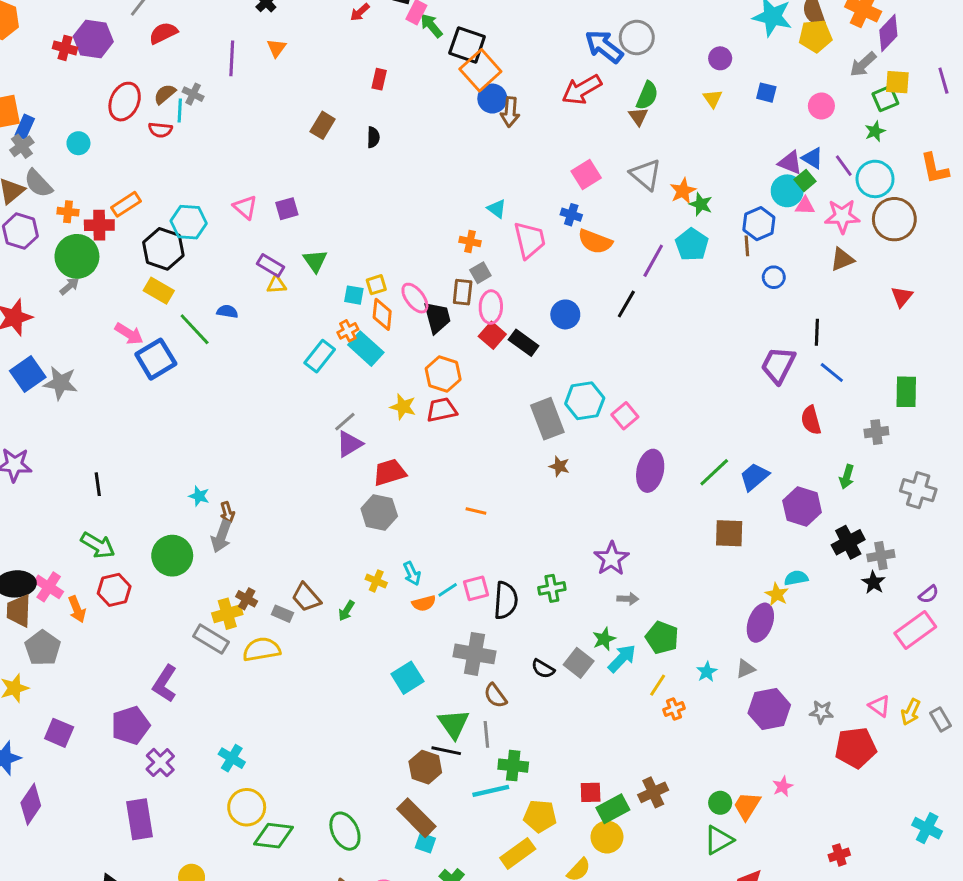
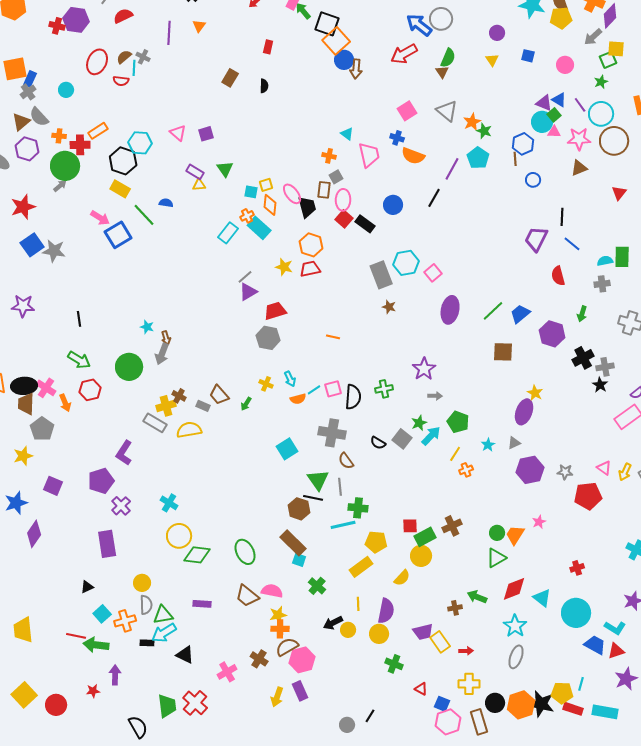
cyan semicircle: (796, 578) -> (605, 261), moved

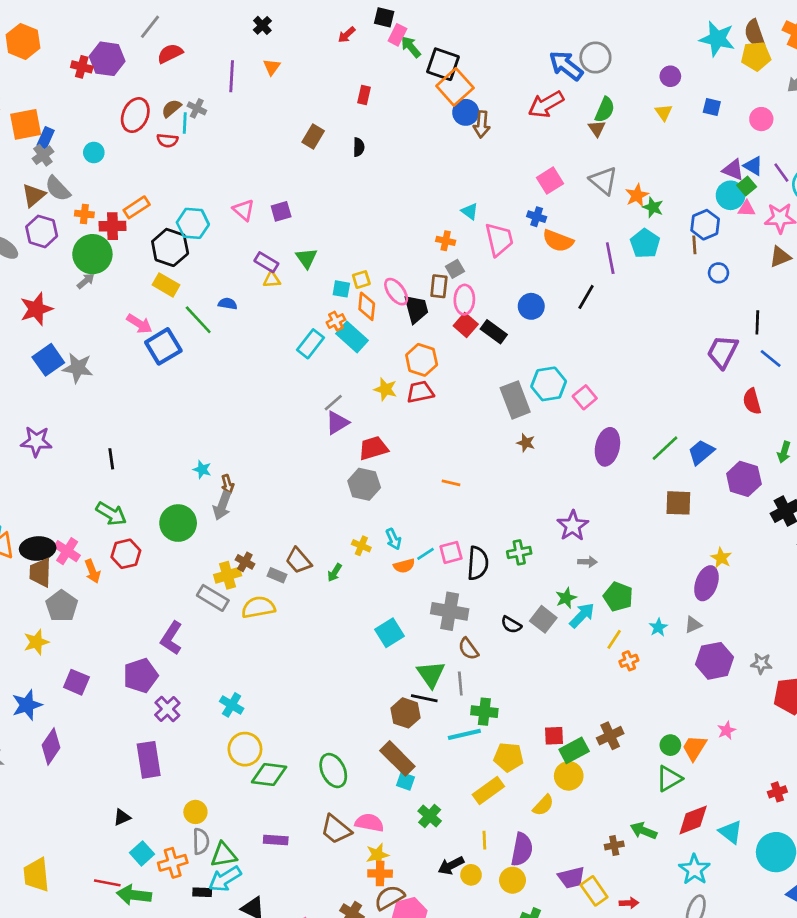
purple line: (452, 169) -> (610, 258), turned -40

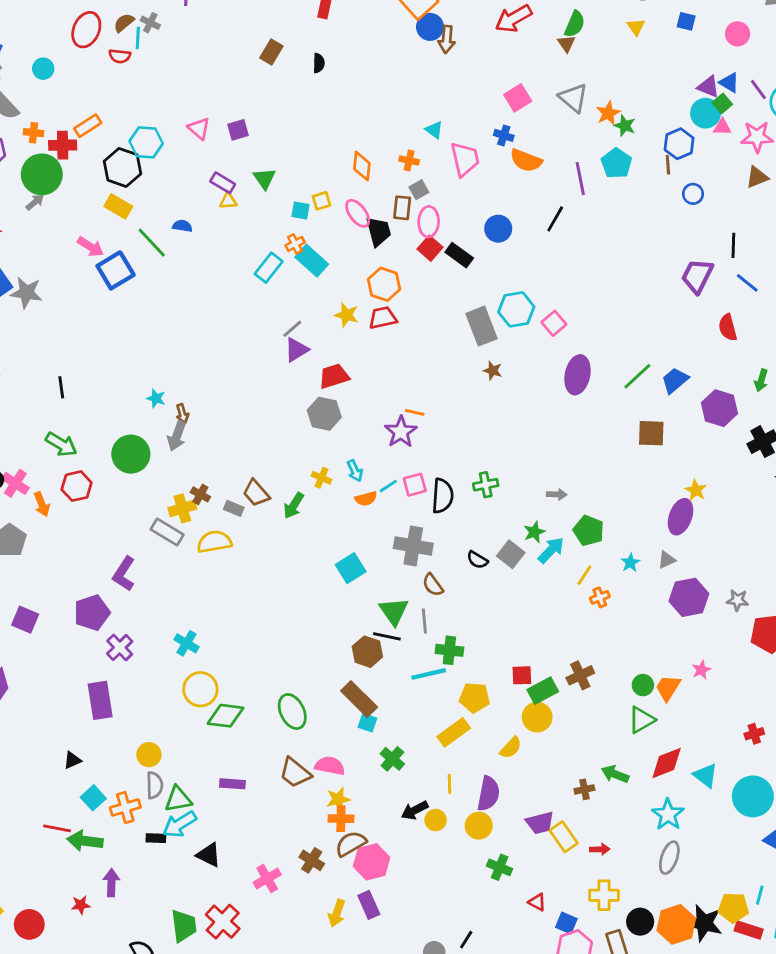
orange diamond: (367, 306) -> (362, 166), moved
purple star: (573, 526) -> (401, 432), moved
green arrow: (335, 573) -> (294, 506), size x1.4

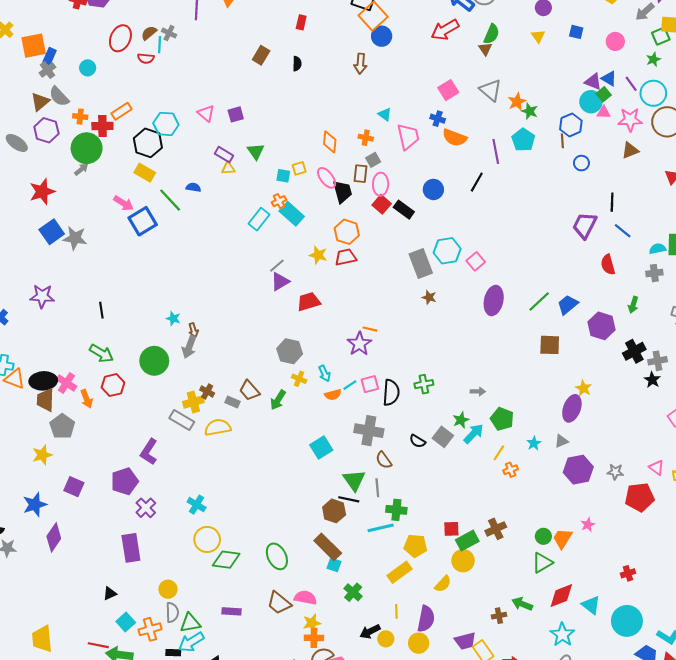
brown arrow: (447, 39) -> (360, 64), moved
gray hexagon: (324, 414) -> (290, 351), moved

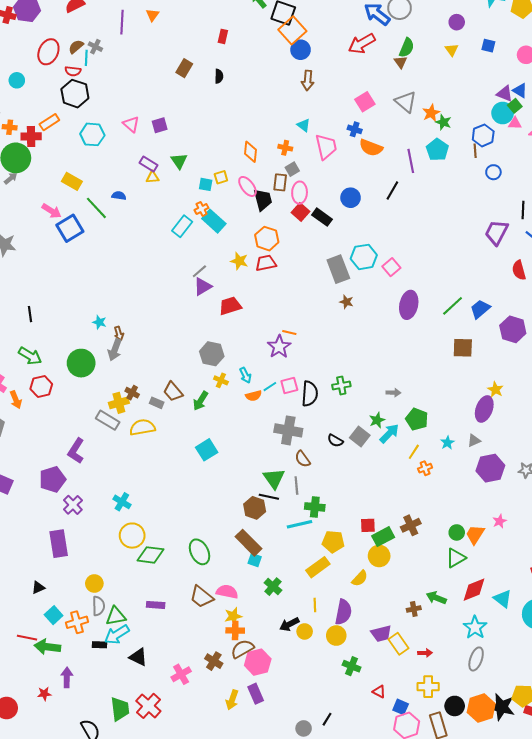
brown arrow: (360, 64) -> (308, 80), moved
black hexagon: (148, 143) -> (75, 94), moved
cyan square: (321, 447) -> (207, 450), moved

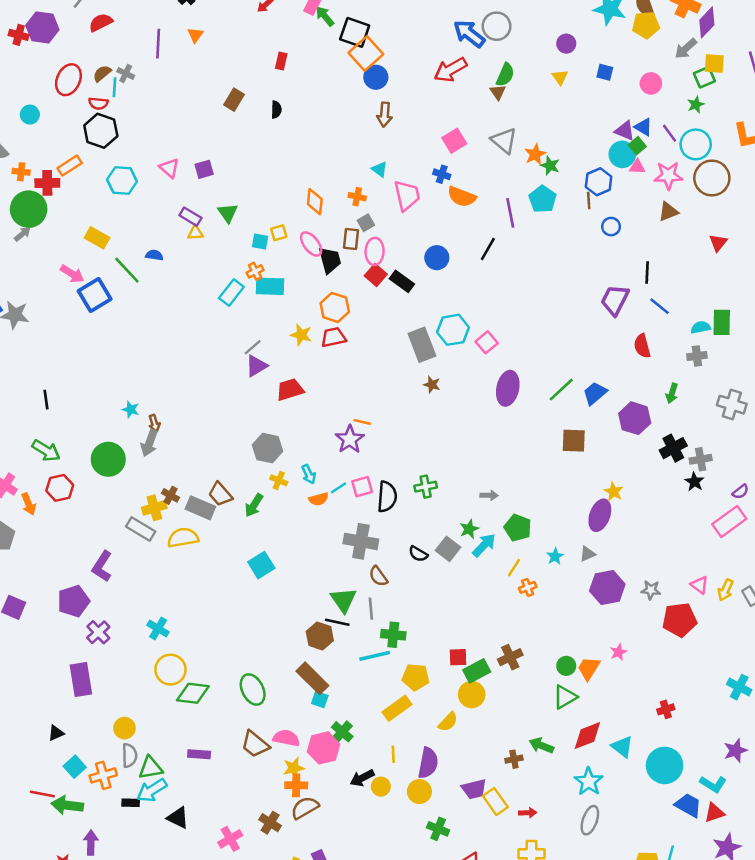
cyan rectangle: (214, 221) -> (270, 286), turned -40
gray rectangle: (157, 403) -> (200, 508), size x1.6
pink hexagon: (258, 662) -> (324, 748), moved

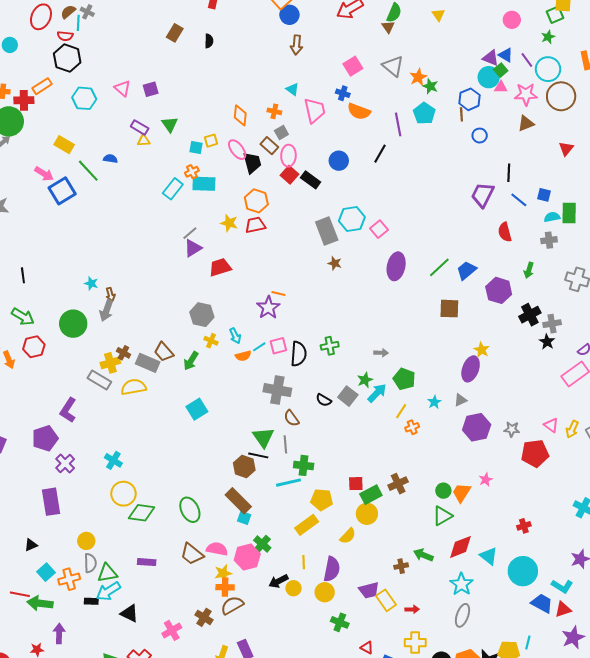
blue square: (605, 72) -> (544, 195), moved
brown rectangle: (351, 239) -> (269, 146), turned -54

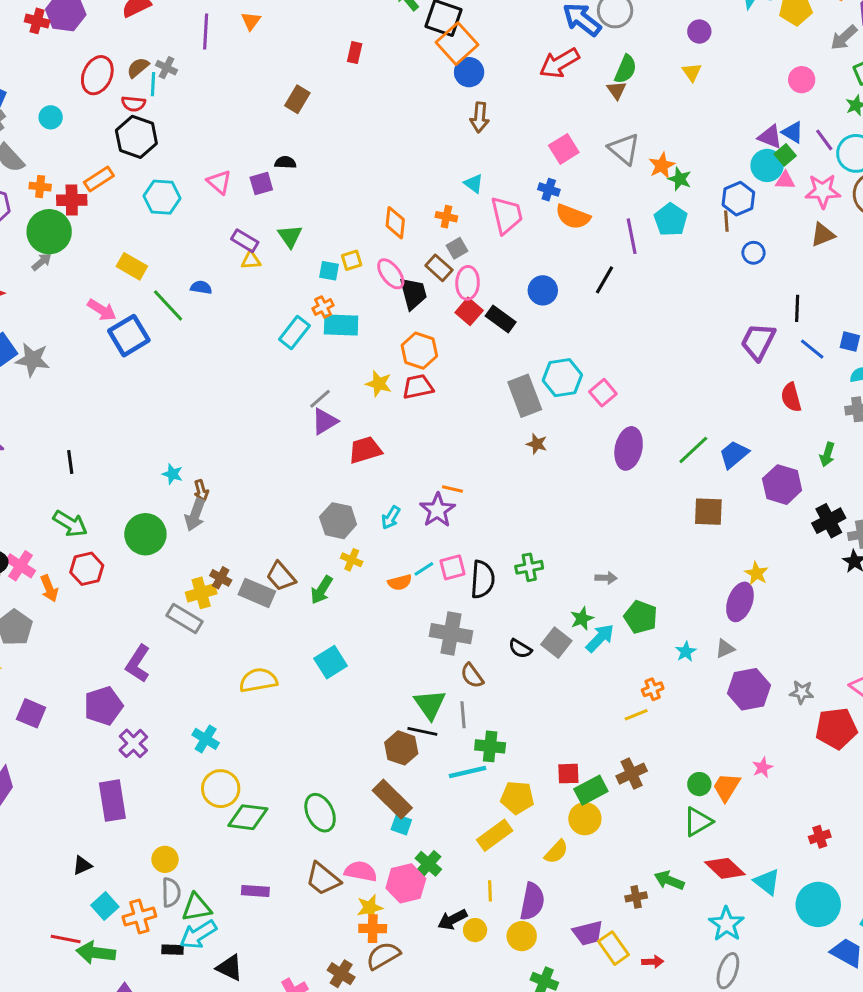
black semicircle: (209, 41) -> (285, 162), moved, turned -88
cyan arrow: (235, 336) -> (391, 518), moved, turned 56
yellow semicircle: (134, 387) -> (258, 680), moved
yellow line: (401, 411) -> (636, 715), moved, turned 35
red diamond: (460, 547) -> (725, 868), turned 64

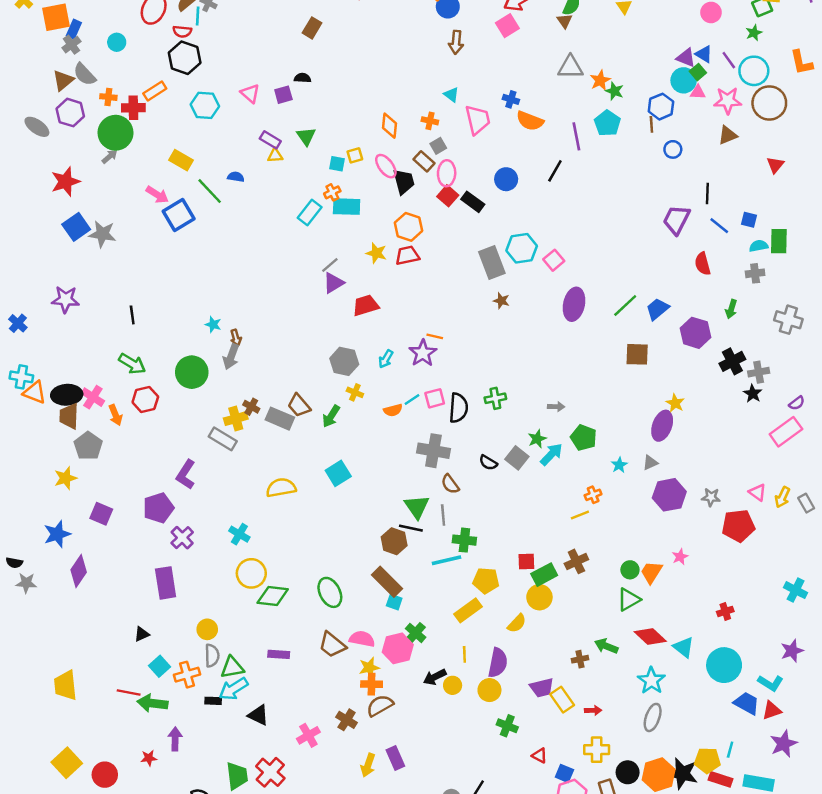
pink square: (564, 149) -> (507, 26), moved
gray triangle: (624, 149) -> (570, 67), turned -40

